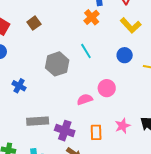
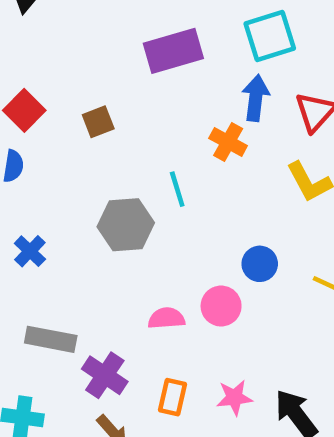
orange cross: (92, 17) -> (228, 142), turned -35
cyan line: (86, 51) -> (177, 189), moved
blue circle: (125, 55) -> (260, 264), moved

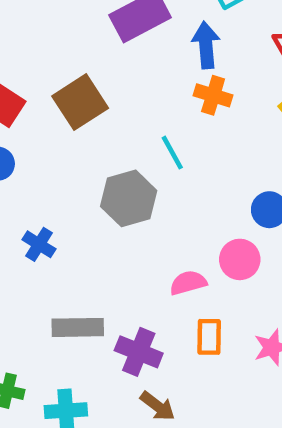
blue arrow: (256, 98) -> (206, 45), moved
brown square: (98, 122) -> (80, 102), size x1.6
orange rectangle: (173, 397) -> (209, 337), moved

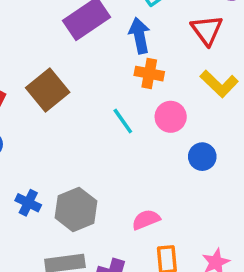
gray hexagon: (129, 198) -> (76, 209), moved
pink circle: (240, 259) -> (171, 117), moved

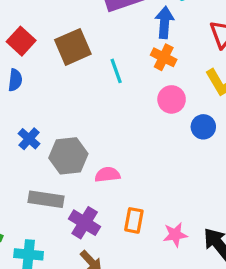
cyan line: (123, 121) -> (116, 71), moved
blue circle: (202, 157) -> (203, 127), moved
pink semicircle: (146, 220) -> (107, 175), moved

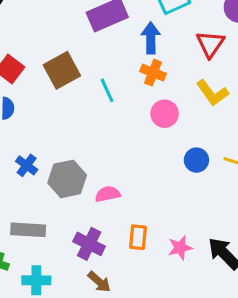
blue circle: (203, 127) -> (196, 160), moved
gray rectangle: (46, 199) -> (28, 230), moved

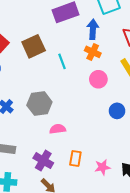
gray hexagon: (67, 179) -> (39, 104), moved

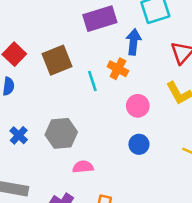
orange cross: (93, 52) -> (118, 69), moved
blue circle: (117, 111) -> (139, 144), moved

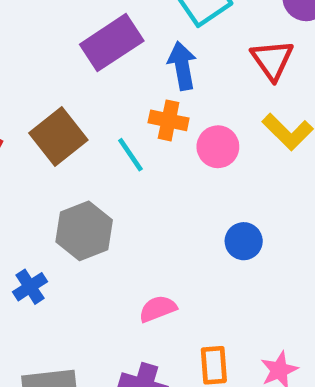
pink circle: (138, 106) -> (218, 147), moved
gray hexagon: (61, 133) -> (84, 231), moved
blue cross: (19, 135) -> (30, 287), turned 30

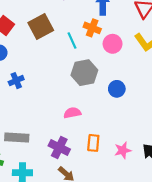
gray hexagon: (84, 231) -> (84, 73), moved
blue cross: (30, 287) -> (16, 81), moved

